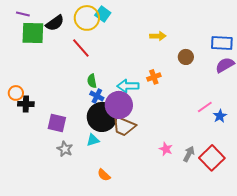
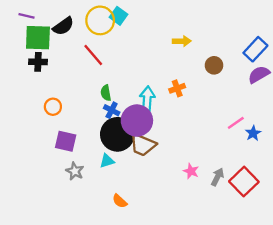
blue rectangle: (222, 43) -> (255, 49), turned -50
cyan arrow: (128, 86) -> (147, 99), turned 95
orange circle: (16, 93) -> (53, 107), moved
black cross: (26, 104) -> (38, 62), moved

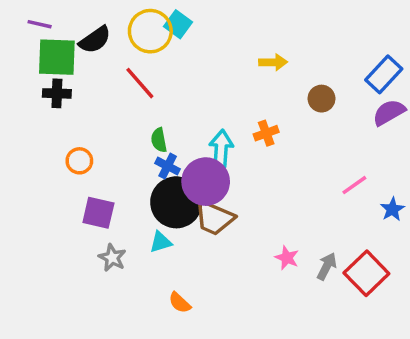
blue star: (253, 133) -> (392, 209), moved

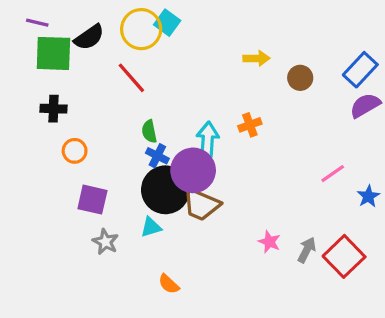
black cross: (57, 93) -> (53, 109), moved
brown circle: (321, 99) -> (300, 78), moved

